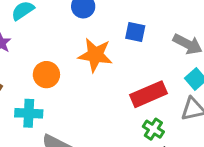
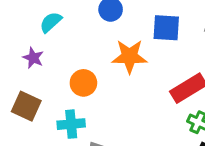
blue square: (135, 32) -> (166, 28), size x1.4

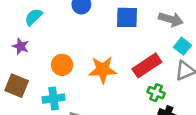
orange star: (130, 56) -> (103, 70), moved

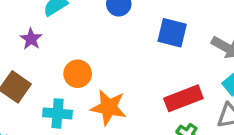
orange star: (103, 70) -> (109, 107), moved

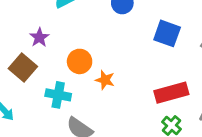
purple star: (31, 39) -> (39, 37), moved
orange star: (109, 107) -> (105, 80), moved, size x0.6

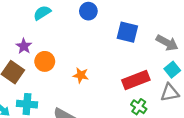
orange circle: (80, 61) -> (45, 61), moved
cyan cross: (58, 95) -> (27, 104), moved

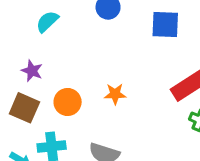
orange circle: (45, 61) -> (68, 102), moved

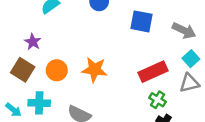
orange star: (115, 94) -> (95, 70), size x1.5

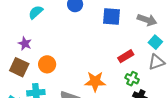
orange star: (95, 70) -> (95, 81), moved
red rectangle: (153, 72) -> (126, 56), size x0.7

